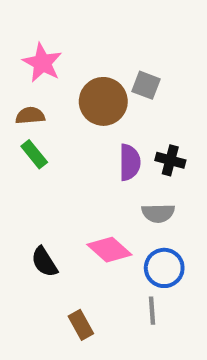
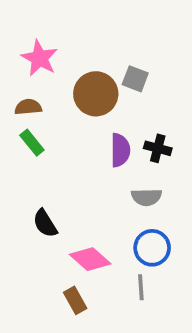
pink diamond: (109, 250) -> (90, 259), moved
black semicircle: (44, 262) -> (45, 223), moved

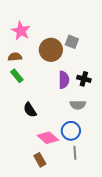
black semicircle: (45, 223) -> (30, 110), moved
blue circle: (152, 248) -> (71, 131), moved

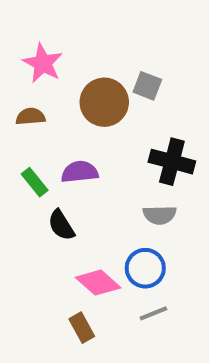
green rectangle: (17, 76) -> (35, 182), moved
black cross: (84, 79) -> (172, 162), size x1.5
purple semicircle: (64, 80) -> (80, 172), moved, turned -96
gray line: (75, 153) -> (153, 313), turned 72

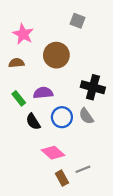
gray square: (147, 86) -> (77, 21), moved
gray semicircle: (160, 215) -> (86, 116), turned 56
blue circle: (145, 268) -> (62, 117), moved
brown rectangle: (82, 328) -> (62, 178), moved

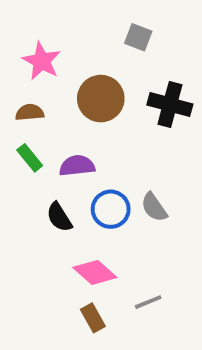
black cross: (93, 87) -> (170, 104), moved
green rectangle: (19, 98) -> (30, 158), moved
brown rectangle: (62, 178) -> (93, 318), moved

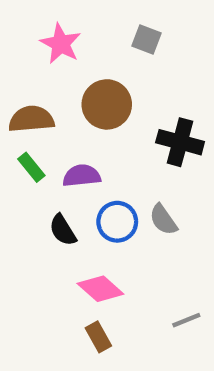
pink star: (41, 61) -> (61, 44), moved
black cross: (170, 104) -> (180, 142), moved
brown semicircle: (30, 112) -> (31, 119), size x1.5
gray line: (148, 302) -> (186, 320), moved

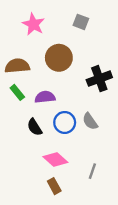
black cross: (180, 142) -> (99, 79), turned -35
gray line: (186, 320) -> (92, 171), moved, turned -49

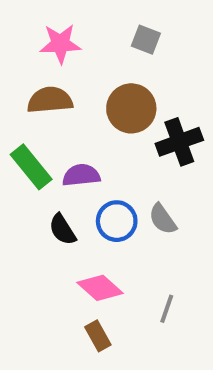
pink star: (33, 24) -> (60, 44), turned -30
brown circle: (59, 58) -> (131, 108), moved
brown semicircle: (17, 66) -> (50, 100), moved
green rectangle: (17, 92) -> (31, 167), size x1.5

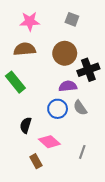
purple semicircle: (81, 175) -> (68, 86), moved
black semicircle: (62, 229) -> (26, 125), moved, turned 49
brown rectangle: (98, 336) -> (36, 161), moved

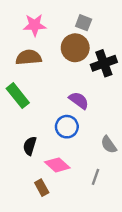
brown circle: (65, 53) -> (75, 48), moved
black cross: (88, 70) -> (104, 63), moved
purple semicircle: (68, 86) -> (79, 100), turned 42
gray semicircle: (80, 108) -> (109, 145), moved

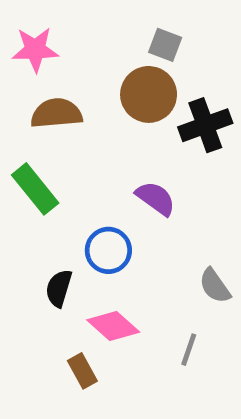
pink star: (35, 25) -> (35, 50), moved
blue circle: (67, 127) -> (108, 250), moved

